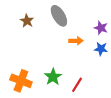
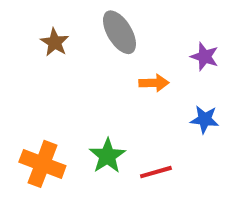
blue star: (101, 49) -> (205, 119), moved
red line: (77, 85) -> (156, 172), turned 42

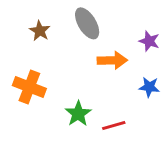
orange arrow: (154, 83) -> (112, 60), size x1.4
orange cross: (42, 164) -> (29, 87), moved

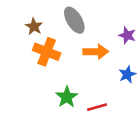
orange cross: (29, 87) -> (47, 52), moved
blue star: (149, 87) -> (127, 74), turned -30

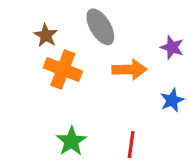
green star: (67, 97) -> (71, 141), moved
red line: (97, 107) -> (131, 145), turned -66

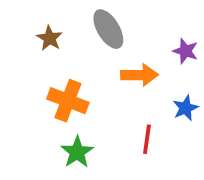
orange cross: (63, 70) -> (68, 101), moved
red line: (131, 145) -> (147, 139), moved

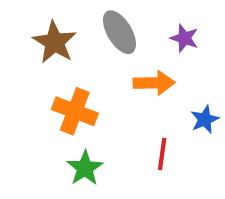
brown star: (50, 38) -> (55, 42), size x1.5
purple star: (185, 51) -> (184, 38), moved

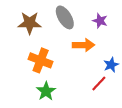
brown star: (55, 42) -> (30, 23), turned -30
red line: (162, 154) -> (99, 84), moved, turned 35

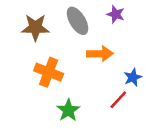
purple star: (100, 21) -> (116, 14), moved
green star: (46, 91) -> (68, 110), moved

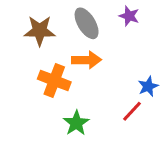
orange arrow: (100, 54) -> (87, 60), moved

